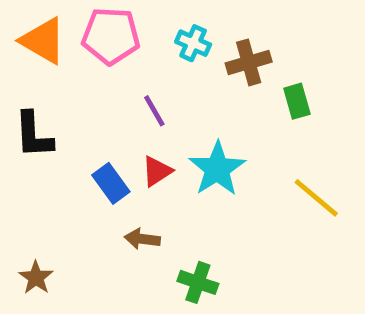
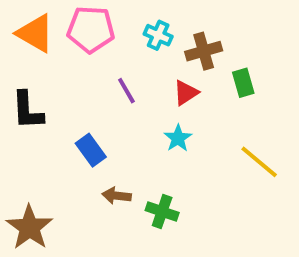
cyan star: (217, 169) -> (178, 138), size x0.6
red triangle: (157, 171) -> (186, 93), moved
brown star: (36, 278) -> (29, 227), size x1.6
green cross: (198, 282) -> (162, 211), moved

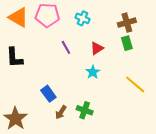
brown cross: (204, 51) -> (127, 23), moved
blue rectangle: (91, 150) -> (48, 94), moved
brown arrow: (117, 196) -> (61, 112), moved, turned -64

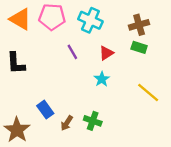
cyan cross: (82, 18) -> (90, 20), size x1.5
green rectangle: (127, 43) -> (139, 47), turned -56
blue rectangle: (48, 94) -> (45, 110), moved

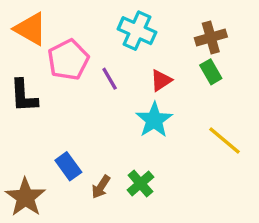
pink pentagon: (52, 17) -> (68, 60), moved, turned -30
green rectangle: (139, 47) -> (211, 72), turned 42
cyan star: (102, 79) -> (154, 120), size x1.5
green cross: (93, 121) -> (140, 183), turned 30

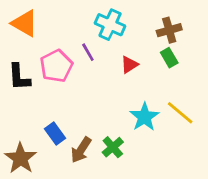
pink pentagon: (68, 60) -> (56, 66), moved
purple line: (110, 79) -> (88, 52), moved
cyan star: (154, 120) -> (144, 117), moved
brown arrow: (101, 187) -> (81, 150), size x1.4

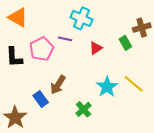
brown cross: (169, 30) -> (142, 28), moved
purple line: (88, 52) -> (65, 39), turned -48
brown arrow: (81, 150) -> (58, 85), moved

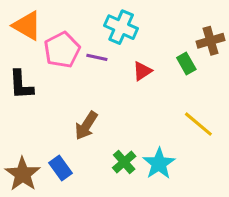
pink pentagon: (42, 49) -> (62, 50), moved
cyan star: (107, 87) -> (159, 164), moved
blue rectangle: (41, 99) -> (60, 168), moved

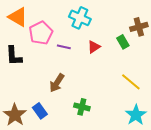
purple line: (97, 57) -> (64, 47), moved
green cross: (124, 162) -> (82, 107), turned -35
cyan star: (159, 164) -> (136, 115), moved

